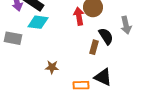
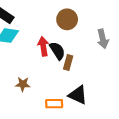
red arrow: (79, 16) -> (43, 46), moved
black semicircle: (106, 36) -> (57, 51), moved

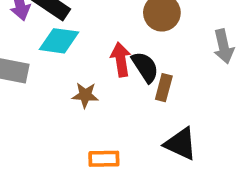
brown star: (23, 84) -> (85, 95), moved
orange rectangle: (54, 104) -> (104, 159), moved

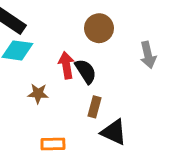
brown rectangle: (164, 88) -> (95, 107), moved

